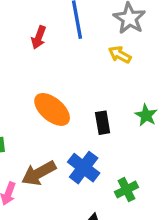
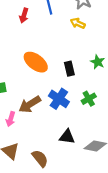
green cross: (126, 190) -> (89, 99), moved

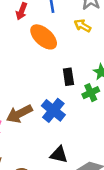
orange ellipse: (36, 62) -> (44, 37), moved
green cross: (89, 99) -> (91, 93), moved

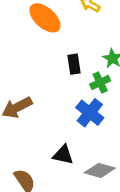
blue cross: (53, 110) -> (90, 113), moved

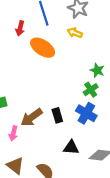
black rectangle: (74, 64) -> (57, 115), moved

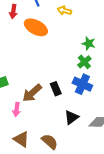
black triangle: (71, 148) -> (72, 117), turned -35

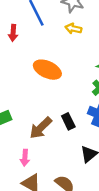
orange ellipse: (36, 27) -> (47, 70), moved
pink arrow: (17, 110) -> (25, 158), moved

